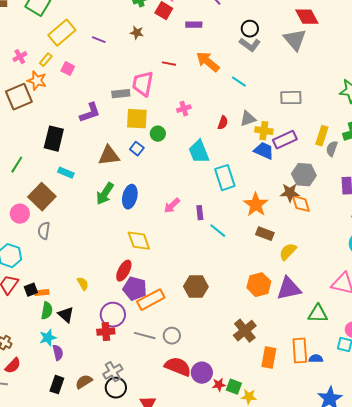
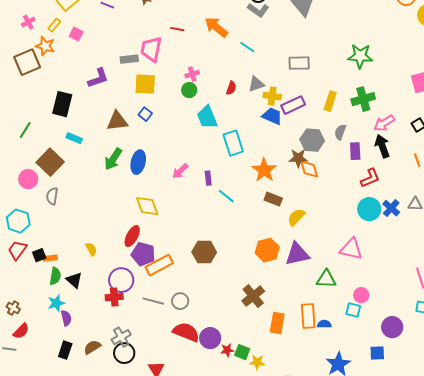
green circle: (158, 134) -> (189, 90), moved
gray semicircle: (332, 149) -> (340, 132), moved

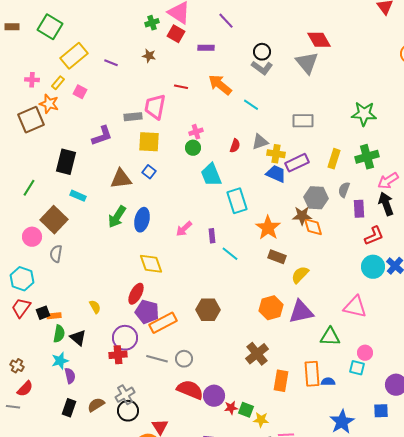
pink cross: (28, 22) -> (32, 80), turned 32

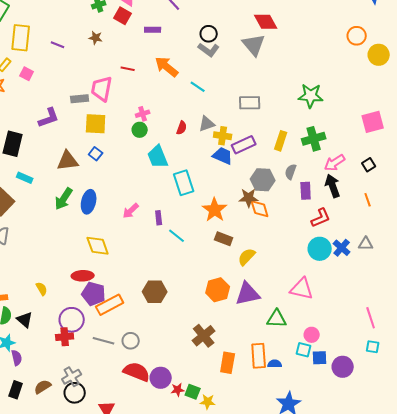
yellow rectangle: (74, 56) -> (21, 38), turned -44
red ellipse: (136, 294) -> (83, 276), turned 60
blue square: (381, 411) -> (320, 358), moved

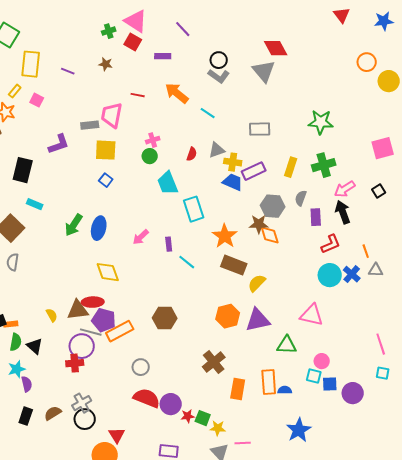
brown triangle: (68, 161) -> (78, 310), moved
orange line: (368, 200) -> (366, 251), moved
brown rectangle: (224, 239) -> (234, 265), size x1.4
gray line: (104, 341) -> (91, 332), moved

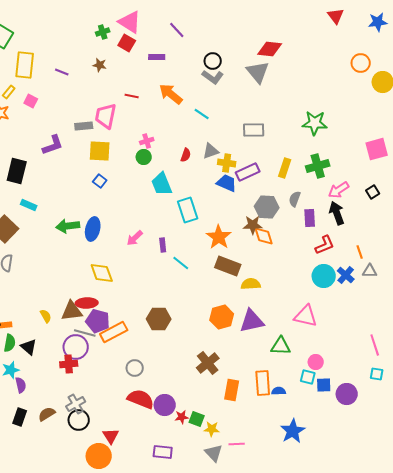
red diamond: (276, 48) -> (270, 49), turned -55
green arrow: (74, 225) -> (68, 226), turned 50
yellow semicircle: (257, 283) -> (251, 284), turned 42

